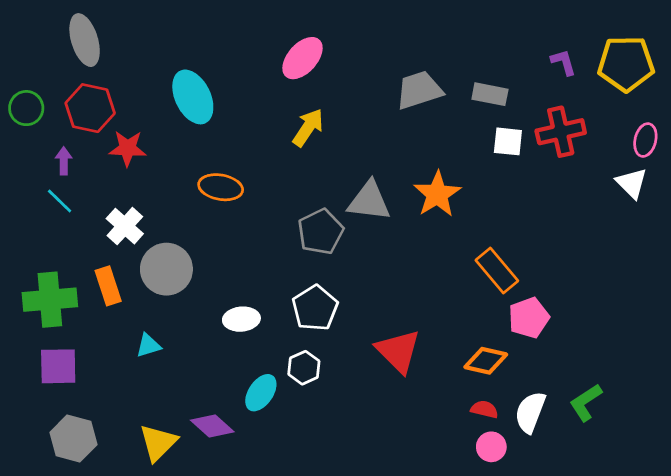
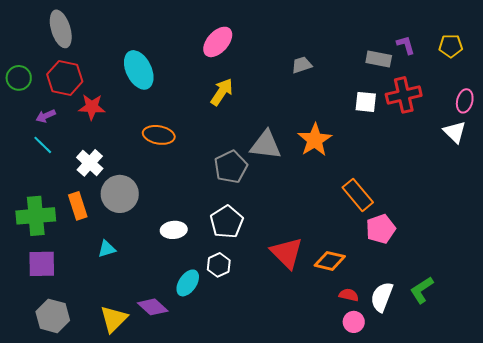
yellow pentagon: (626, 64) -> (451, 46), size x0.6
gray trapezoid: (419, 90) -> (302, 65), size x0.6
gray rectangle: (490, 94) -> (379, 59), moved
purple arrow: (64, 161) -> (46, 116), turned -114
orange diamond: (486, 361) -> (330, 261), moved

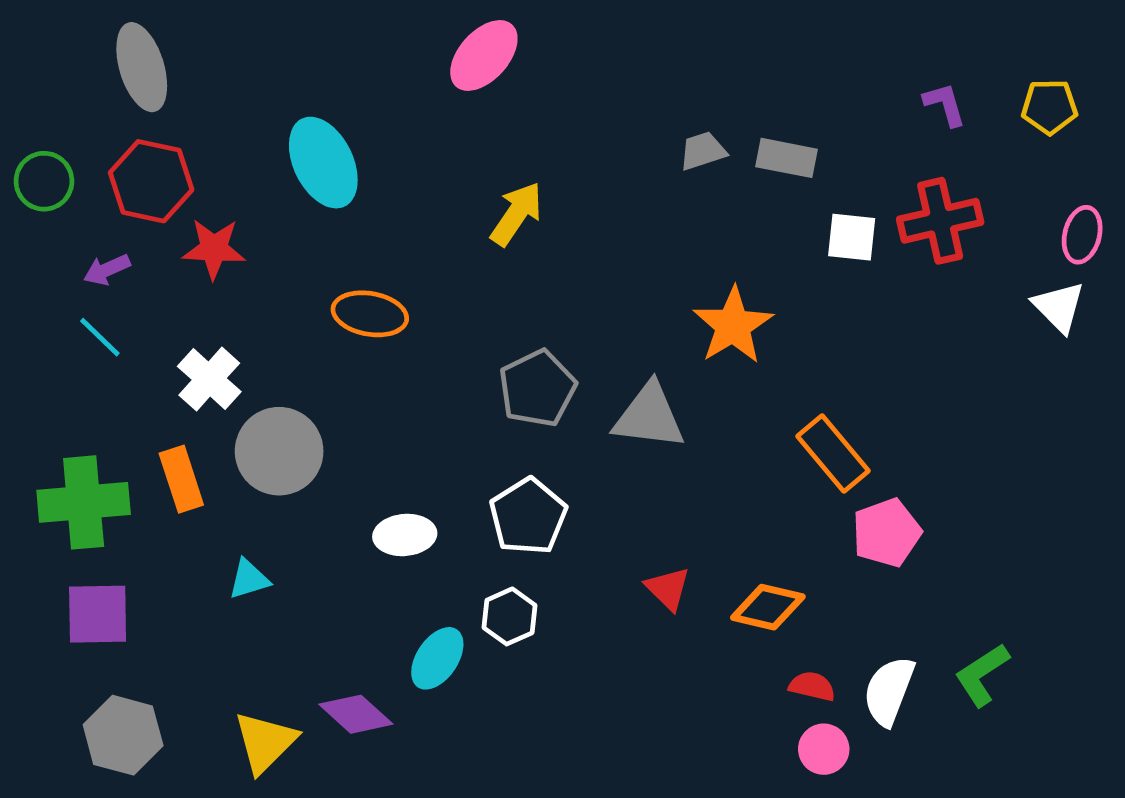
pink ellipse: (218, 42) -> (484, 55), moved
gray rectangle: (379, 59) -> (786, 158), moved
gray triangle: (266, 145) -> (649, 416), moved
red triangle: (287, 253) -> (668, 589), size x0.6

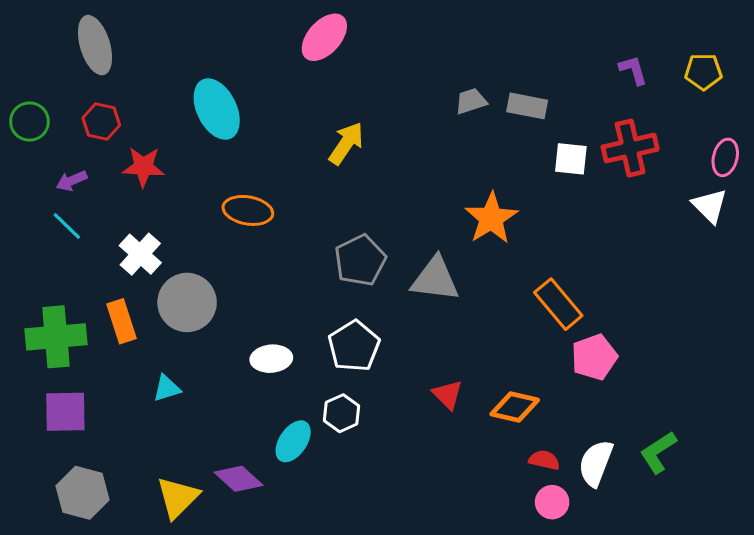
red hexagon: (151, 181) -> (101, 122), size x0.7

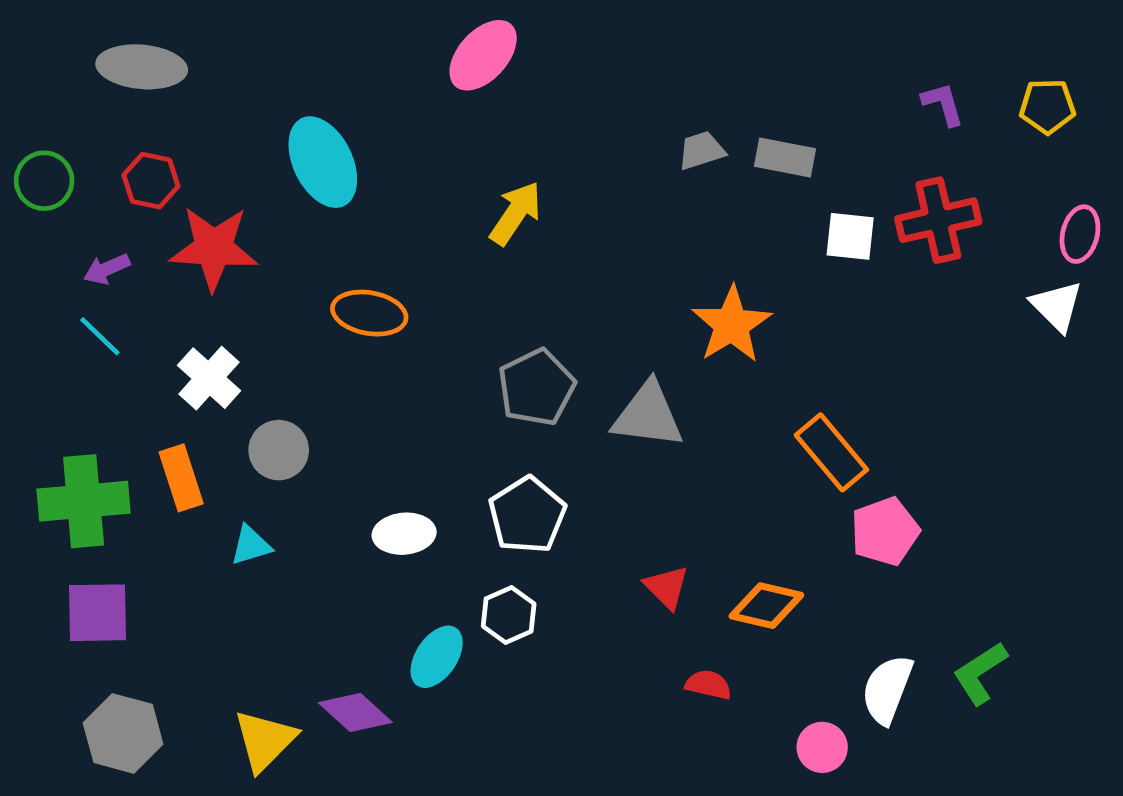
gray ellipse: (95, 45) -> (142, 67), turned -68
red star: (143, 167) -> (214, 248), size x1.4
gray circle: (187, 302) -> (279, 450), size x0.7
cyan triangle: (167, 388) -> (251, 545), moved
red semicircle: (544, 460) -> (708, 685), moved

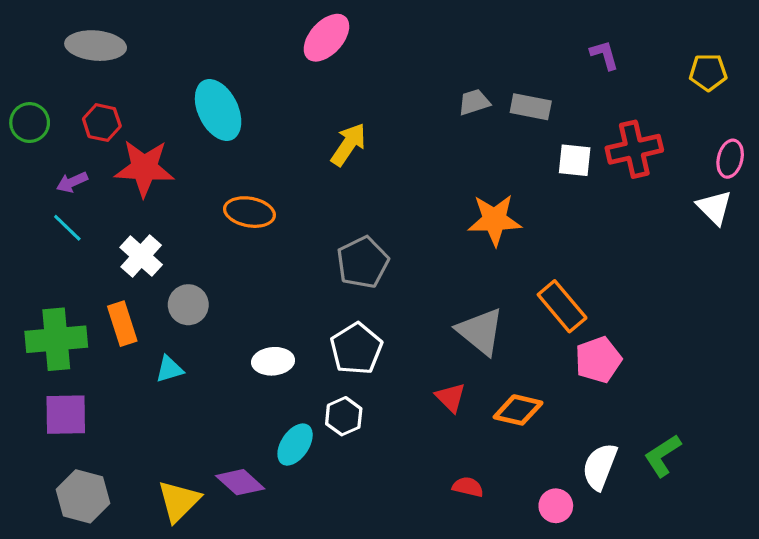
purple L-shape: (943, 104) -> (604, 55), moved
orange star: (732, 325) -> (495, 220), turned 30
gray triangle: (648, 415) -> (480, 331), moved, turned 32
red semicircle: (708, 685) -> (468, 487), moved

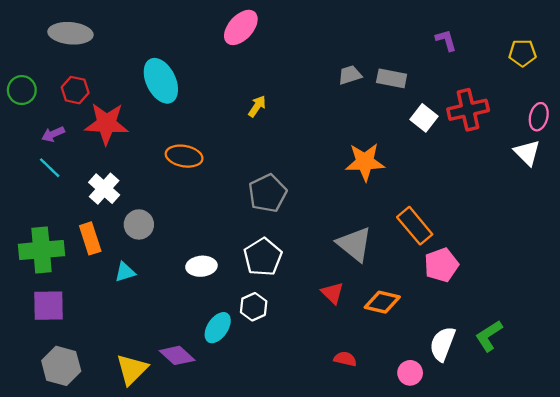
yellow arrow: (348, 145) -> (257, 106), size x0.7
white square: (575, 160) -> (424, 118), turned 32

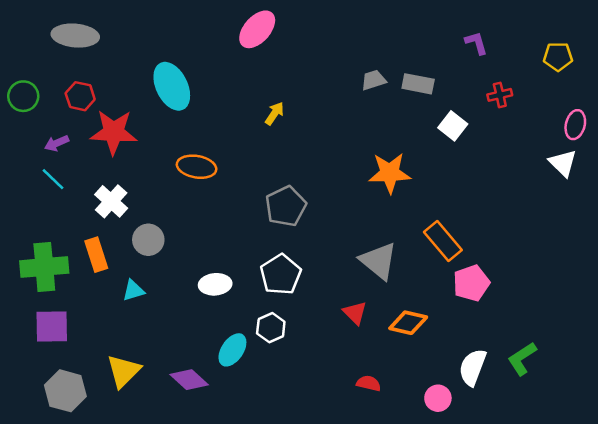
red cross: (468, 110) -> (500, 95), moved, size x0.6
yellow triangle: (132, 369) -> (124, 371), moved

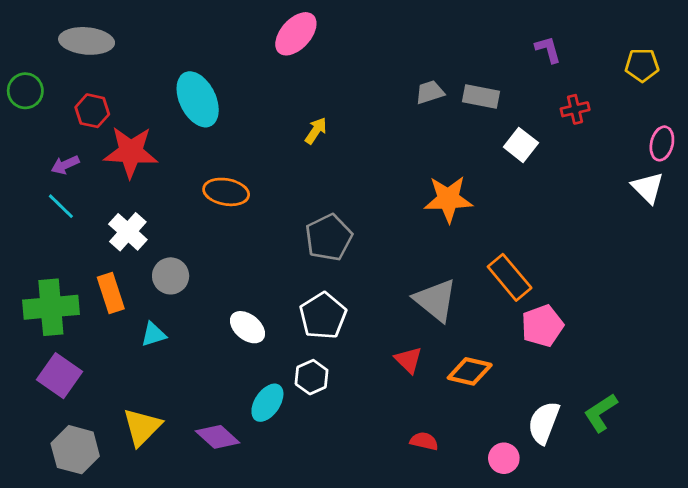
green circle: (23, 96) -> (25, 91), moved
white ellipse: (215, 284) -> (247, 327), turned 44
purple square: (52, 326) -> (59, 376), turned 36

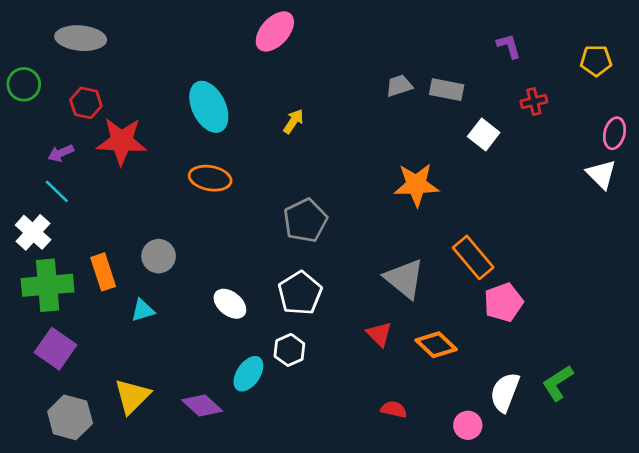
cyan ellipse: (198, 99) -> (209, 107), moved
white cross: (128, 232) -> (33, 232), moved
orange diamond: (470, 371) -> (436, 345), turned 30

